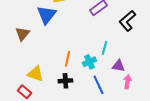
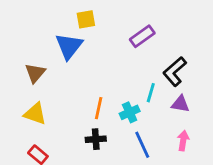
black L-shape: (127, 21) -> (175, 72), moved
purple triangle: (118, 66) -> (180, 104), moved
yellow triangle: (35, 74) -> (35, 114), moved

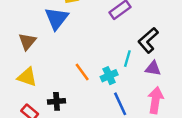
orange line: (99, 108) -> (82, 72), turned -48
black cross: (96, 139) -> (57, 101), moved
pink arrow: (183, 141) -> (156, 100), size x1.5

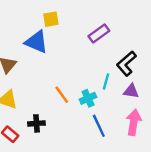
blue triangle: (57, 18) -> (36, 42), turned -45

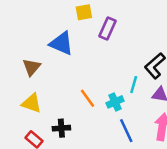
yellow square: (51, 19) -> (84, 12), moved
purple rectangle: (99, 34) -> (108, 28), moved, turned -30

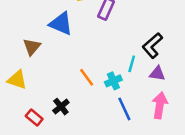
yellow triangle: (32, 103) -> (17, 80), moved
black cross: (61, 128) -> (61, 107), turned -35

